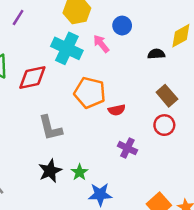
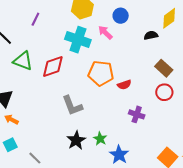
blue star: (100, 194) -> (119, 155), turned -30

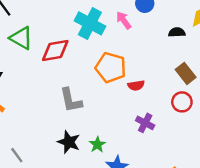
black star: (76, 140) -> (69, 142), turned -30

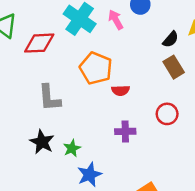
black semicircle: (177, 32) -> (171, 39), turned 126
brown rectangle: (186, 73) -> (174, 67), moved
purple cross: (145, 123) -> (125, 131), turned -36

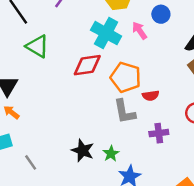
red diamond: (39, 43) -> (87, 65), moved
gray L-shape: (49, 98) -> (125, 112), moved

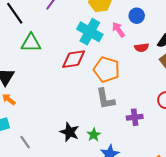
green triangle: (37, 46) -> (31, 43), turned -30
red semicircle: (151, 96) -> (142, 48), moved

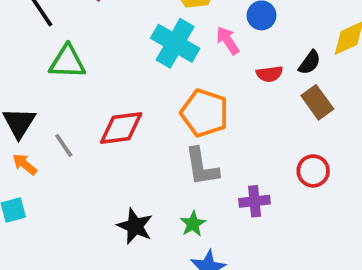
red diamond: (74, 59) -> (121, 128), moved
green star: (94, 135) -> (193, 224), moved
gray line: (25, 142) -> (64, 145), moved

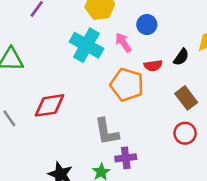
brown rectangle: (317, 102) -> (186, 98), moved
orange pentagon: (204, 113) -> (127, 85), moved
purple cross: (255, 201) -> (126, 158), moved

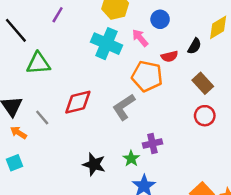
gray L-shape: (107, 132) -> (124, 107), moved, turned 72

